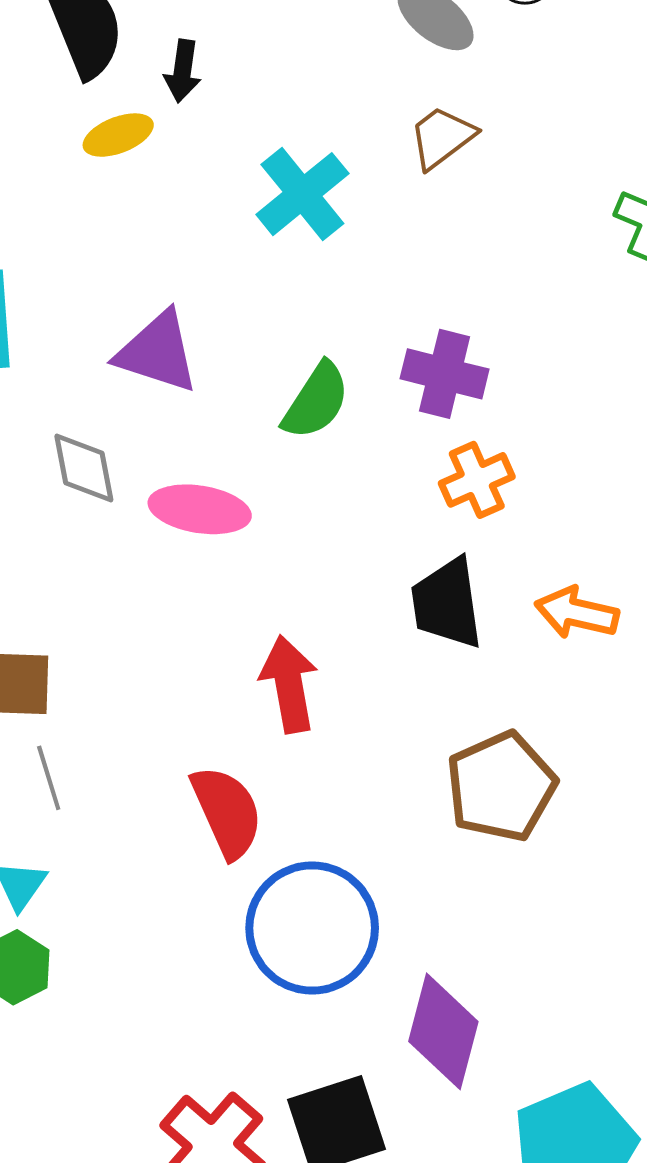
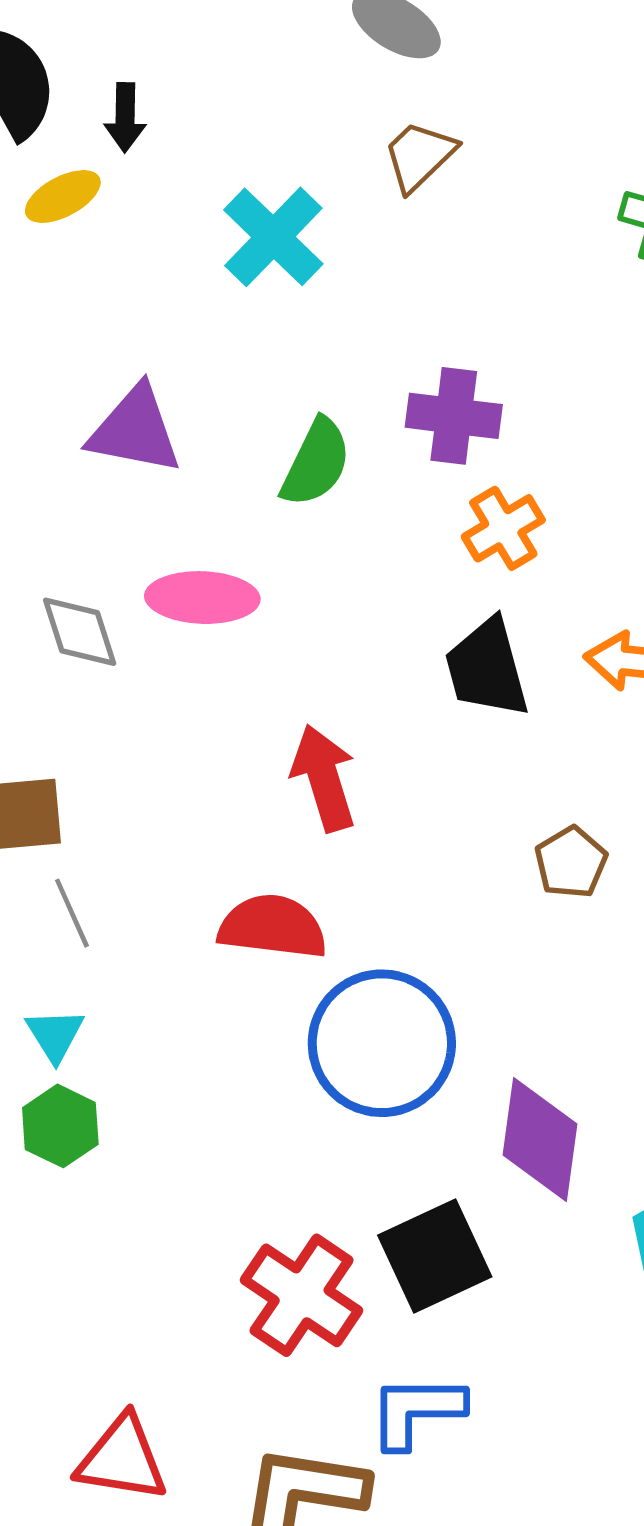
gray diamond: (84, 468) -> (80, 632), moved
brown pentagon: (501, 787) -> (571, 862), size x0.6
red semicircle: (227, 812) -> (273, 927), turned -52

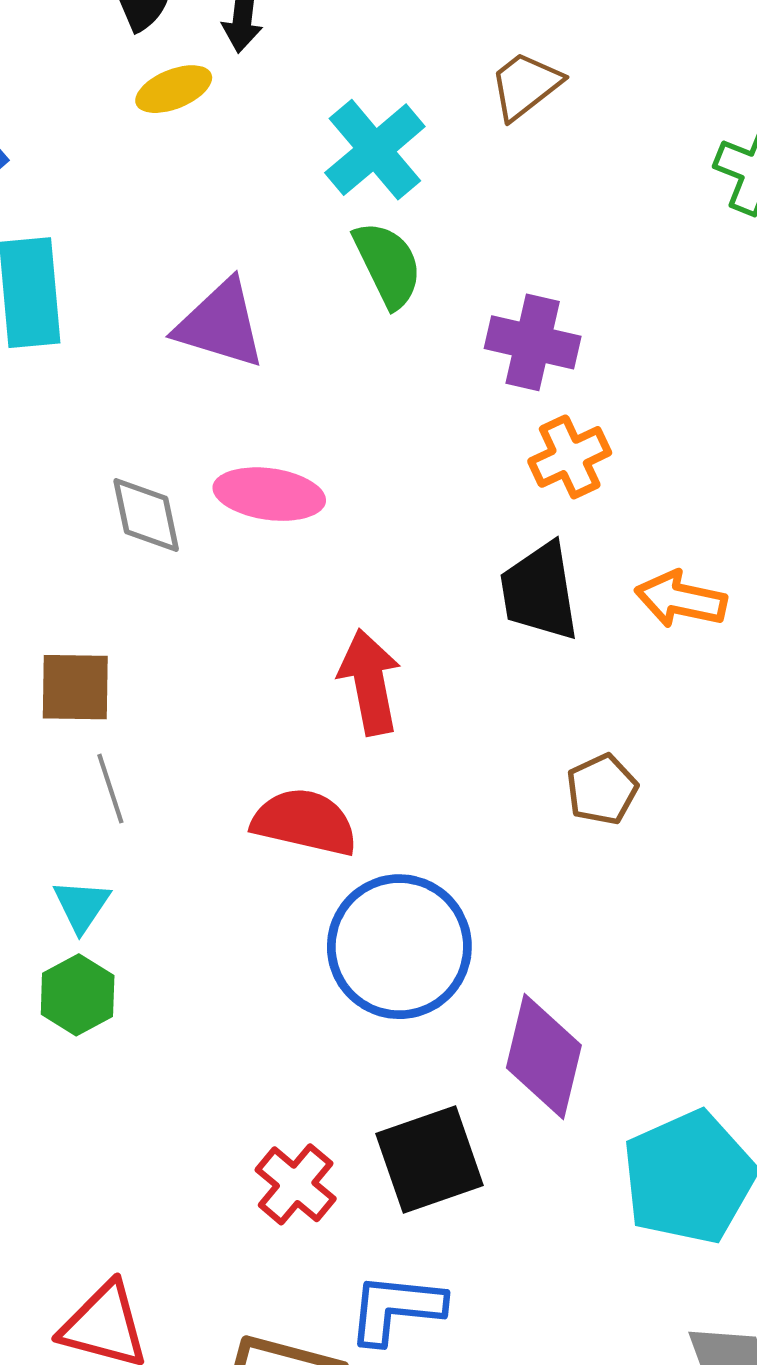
green semicircle: (316, 463) -> (388, 264), moved, turned -58
red cross: (302, 1295) -> (296, 1184), size x0.7

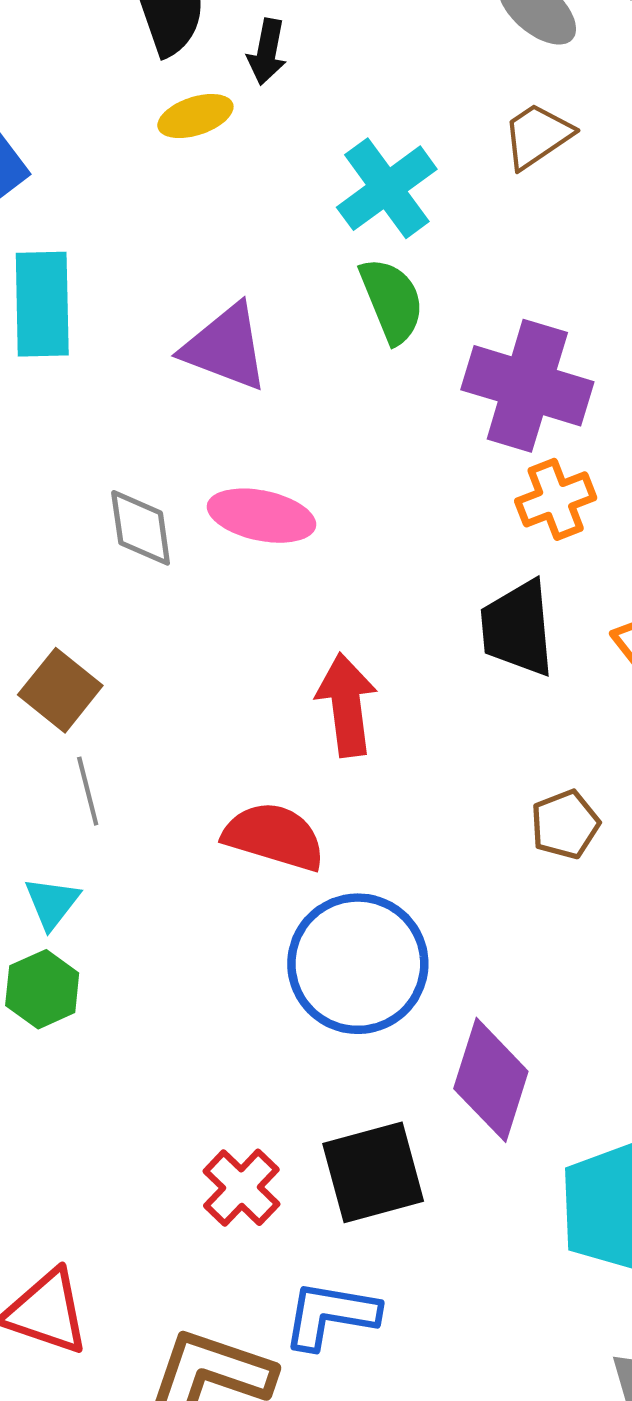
purple cross: (533, 342) -> (527, 386), size x1.4
brown square: (75, 687) -> (60, 690), turned 34

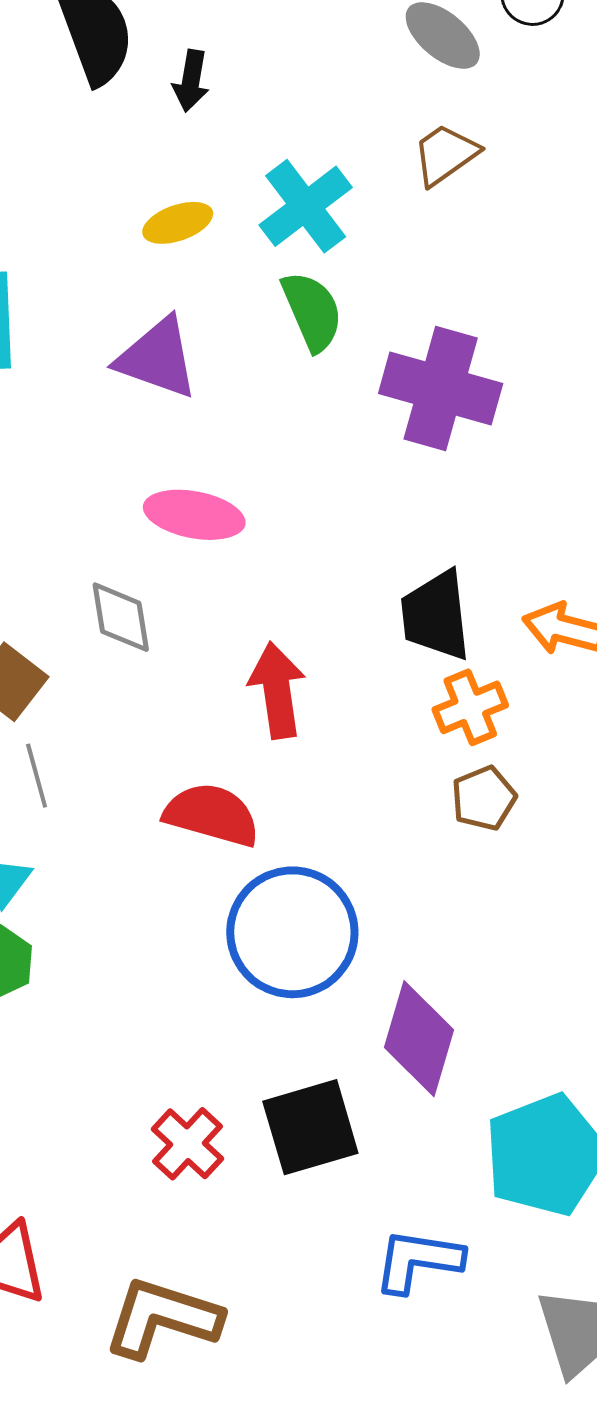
yellow ellipse: (195, 116) -> (178, 223), moved
orange cross: (556, 499) -> (470, 707), moved
gray diamond: (141, 528) -> (121, 617), moved
blue L-shape: (331, 1315) -> (418, 1261), moved

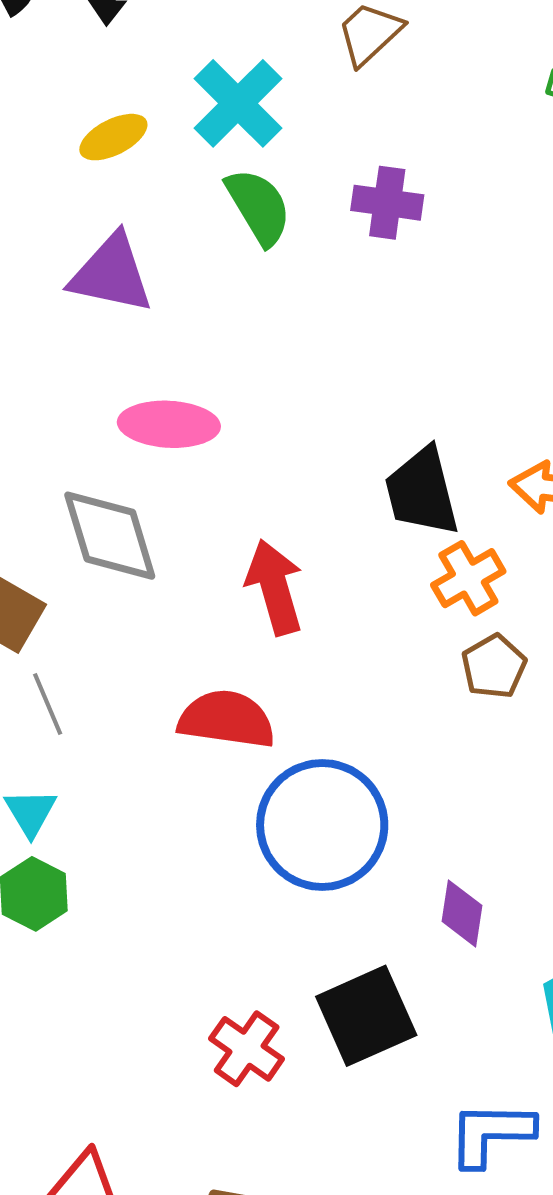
purple cross: (441, 389) -> (387, 203), moved, size x0.6
gray diamond: (121, 617) -> (110, 536), size x1.4
purple diamond: (419, 1039) -> (462, 913), size x0.6

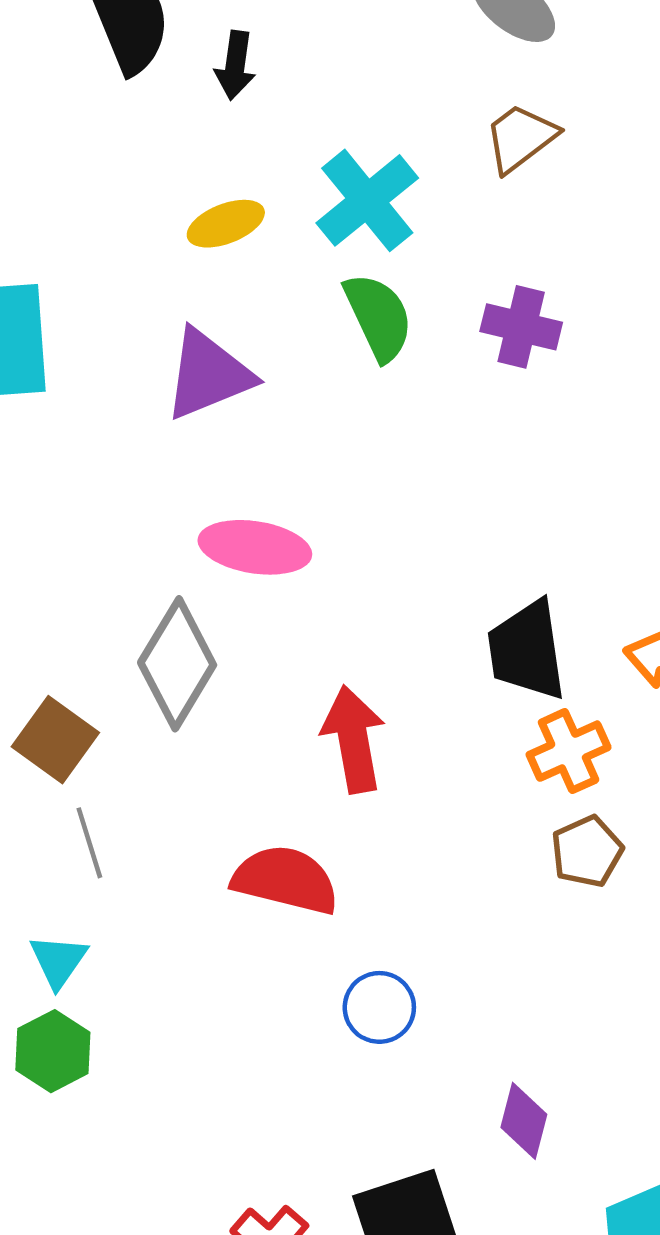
purple triangle: (111, 274) -> (208, 374), turned -40
gray diamond: (110, 536) -> (177, 664), turned 42
blue circle: (322, 825) -> (379, 1007), size x0.5

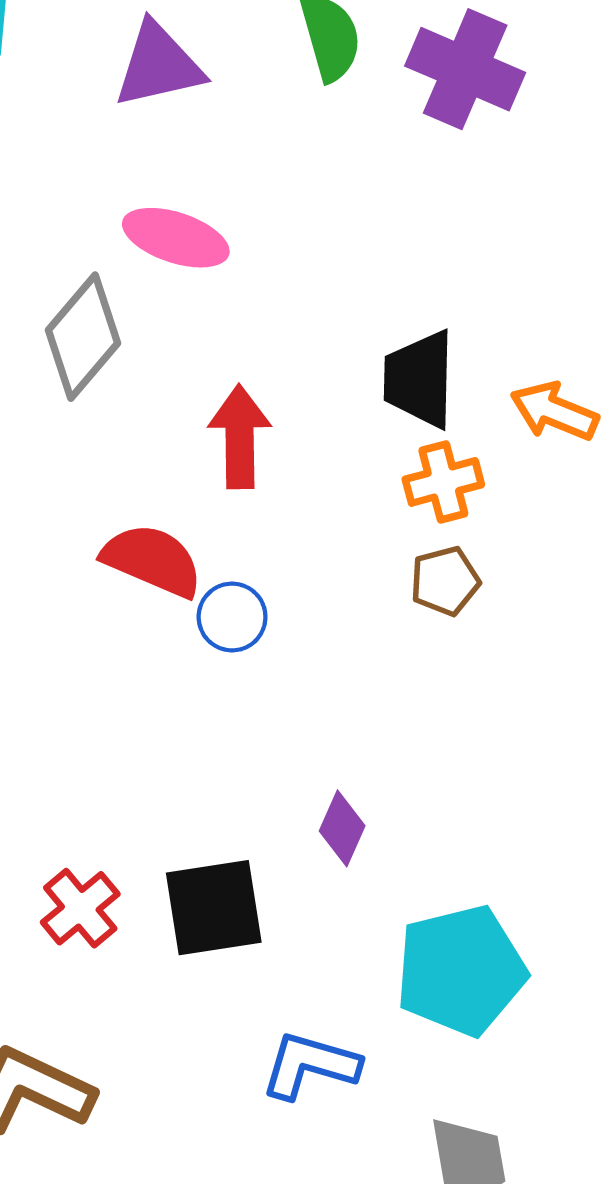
purple cross: (521, 327) -> (465, 69), size x1.5
blue circle: (379, 1007) -> (232, 617), moved

